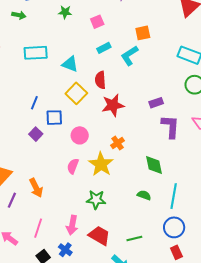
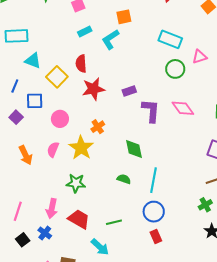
cyan triangle: (70, 64) -> (33, 61), moved
purple rectangle: (156, 103) -> (129, 91), moved
orange arrow: (36, 188) -> (26, 155), moved

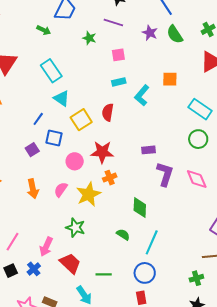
orange square: (124, 17) -> (170, 79), moved
cyan rectangle: (17, 36) -> (51, 71), turned 45
cyan L-shape: (110, 39) -> (142, 95), turned -30
red star: (93, 89) -> (102, 152), moved

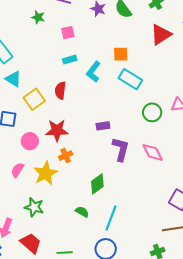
cyan rectangle: (200, 109) -> (130, 79), moved
green diamond: (140, 208) -> (97, 184), turned 55

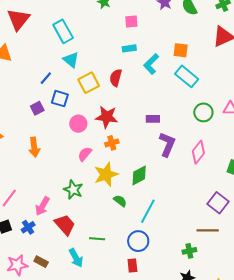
pink diamond: (153, 152) -> (198, 152), turned 55
pink semicircle: (17, 170) -> (85, 154), moved
yellow star: (45, 173) -> (106, 174), moved

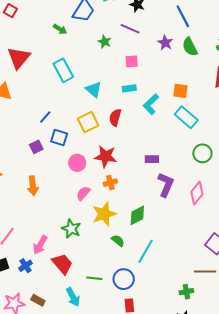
cyan triangle: (71, 60) -> (94, 90), moved
blue circle: (138, 241) -> (124, 279), moved

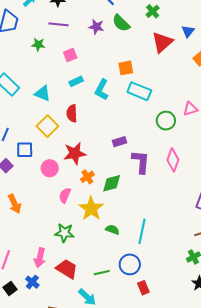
green diamond: (137, 215) -> (112, 183), moved, turned 30

